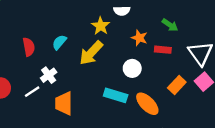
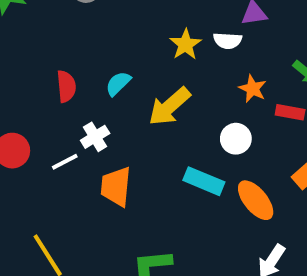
yellow star: (101, 26) -> (185, 44), moved

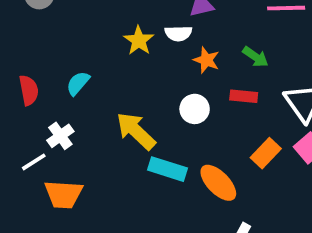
orange star: (253, 89) -> (206, 60), moved
yellow arrow: (169, 106) -> (136, 131), moved, turned 90
white circle: (236, 139) -> (195, 109), moved
orange trapezoid: (116, 187) -> (64, 194), moved, turned -87

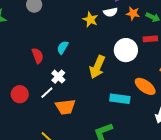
orange star: (206, 60) -> (133, 13), moved
white circle: (195, 109) -> (126, 50), size x1.5
yellow arrow: (136, 131) -> (97, 67), turned -100
cyan rectangle: (168, 169) -> (120, 99), moved

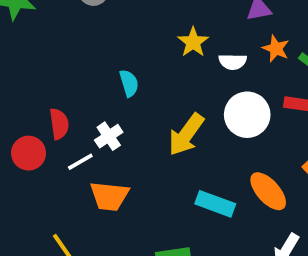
white semicircle: (110, 12) -> (233, 62), moved
cyan semicircle: (63, 47) -> (129, 83), turned 120
red semicircle: (38, 56) -> (59, 124), moved

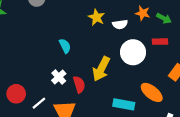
red semicircle: (59, 124) -> (79, 84), moved
white line: (80, 162) -> (39, 103), moved

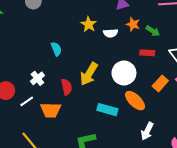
white circle: (133, 52) -> (124, 73), moved
white cross: (59, 77) -> (37, 78), moved

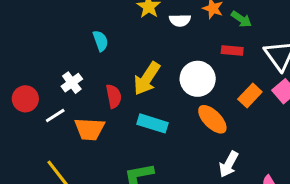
cyan rectangle: (107, 110) -> (152, 123), moved

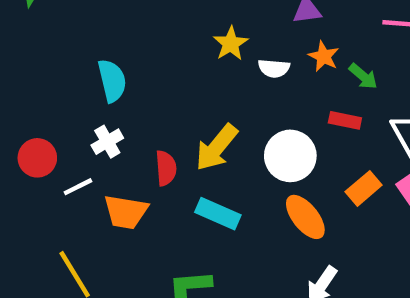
cyan semicircle: (100, 41) -> (112, 81), moved, size x1.4

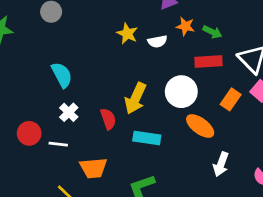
red rectangle: (345, 120) -> (208, 61), size x1.4
white line: (78, 187) -> (58, 144), turned 48
orange trapezoid: (126, 212) -> (93, 168), moved

